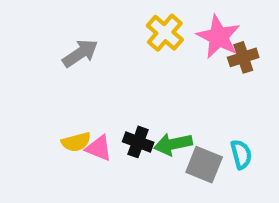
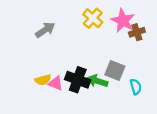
black cross: (138, 142) -> (78, 80), size x1.5
green arrow: (173, 144) -> (97, 81), turned 30
gray square: (204, 165) -> (115, 71), moved

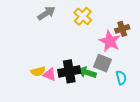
pink star: (123, 21) -> (110, 41), moved
gray arrow: (45, 30) -> (46, 13), moved
black cross: (78, 80) -> (69, 71), turned -30

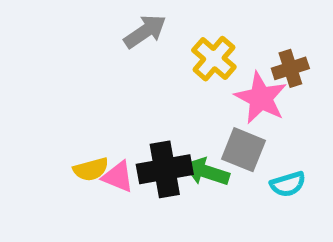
gray arrow: (46, 13) -> (145, 31), moved
yellow cross: (83, 16) -> (214, 59), moved
cyan semicircle: (121, 78) -> (288, 184), turned 88

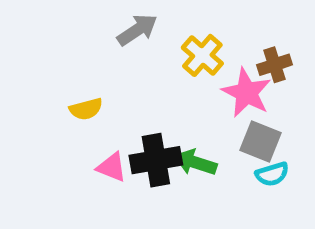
gray square: (244, 150) -> (261, 142), moved
yellow semicircle: (91, 169) -> (86, 109), moved

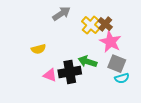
brown cross: (275, 65) -> (105, 24), moved, turned -32
green arrow: (195, 163) -> (87, 62), moved

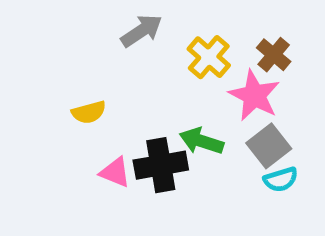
brown cross: (105, 24) -> (274, 55), moved
gray square: (117, 64) -> (269, 146), turned 30

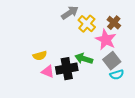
gray arrow: (142, 31) -> (70, 13), moved
yellow semicircle: (89, 112) -> (40, 56), moved

